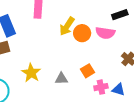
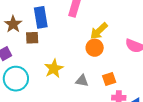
orange circle: (82, 33) -> (95, 48), moved

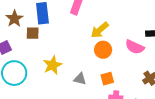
orange circle: (95, 48) -> (103, 50), moved

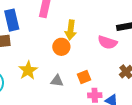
yellow arrow: (100, 30) -> (71, 30), turned -36
orange circle: (103, 50) -> (61, 47), moved

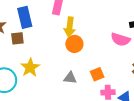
yellow arrow: (71, 30) -> (70, 27), moved
yellow star: (28, 70) -> (30, 67), moved

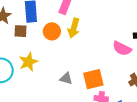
orange circle: (74, 44) -> (52, 31), moved
orange square: (97, 74) -> (93, 79), size x1.5

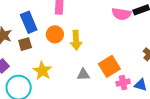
yellow arrow: (74, 28) -> (76, 40), moved
pink semicircle: (122, 48) -> (122, 14), moved

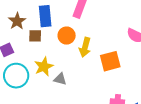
orange square: (109, 66) -> (110, 61), moved
gray triangle: (83, 74) -> (60, 79), moved

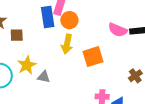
blue rectangle: (45, 16) -> (48, 17), moved
orange circle: (67, 36) -> (69, 20), moved

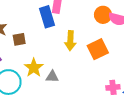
orange circle: (69, 20) -> (103, 15), moved

